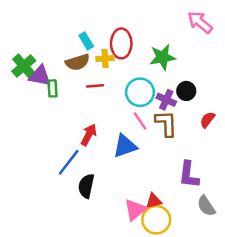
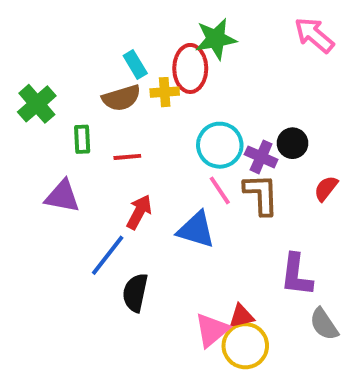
green star: (162, 57) -> (216, 39), moved
purple triangle: (40, 76) -> (62, 196), moved
red line: (95, 86) -> (127, 157), moved
blue triangle: (125, 146) -> (196, 230), turned 36

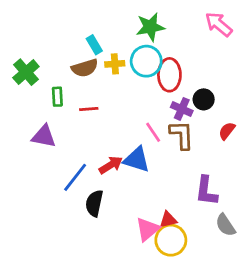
red ellipse: (190, 68) -> (169, 75), moved
cyan circle: (220, 145) -> (146, 61), moved
red arrow: (139, 212) -> (111, 165), moved, turned 30

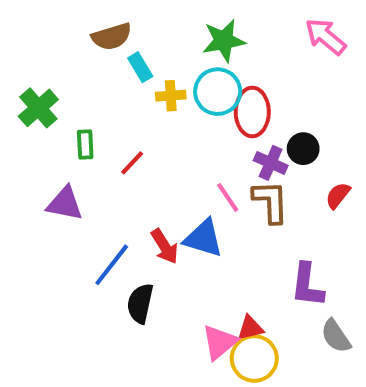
brown semicircle: (85, 68) -> (112, 37), moved
red line: (89, 109) -> (132, 163), turned -42
red arrow: (111, 165) -> (165, 246), turned 90

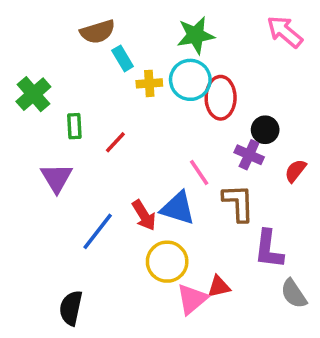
purple cross: (271, 163) -> (249, 155), moved
brown L-shape: (271, 202) -> (238, 203), moved
purple triangle: (65, 204) -> (57, 178), turned 48
black semicircle: (140, 303) -> (71, 308), moved
yellow circle: (254, 358) -> (167, 262), moved

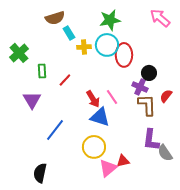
brown L-shape: (238, 203) -> (147, 105), moved
red arrow: (144, 215) -> (93, 99), moved
gray semicircle: (294, 294) -> (165, 153), moved

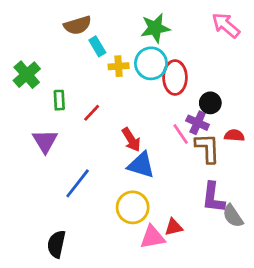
red semicircle: (166, 96) -> (234, 135), turned 56
pink line: (112, 97) -> (181, 134), moved
pink triangle: (108, 168) -> (152, 237), turned 30

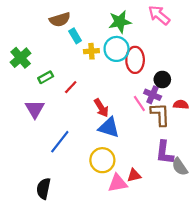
pink arrow: (226, 25) -> (159, 15), moved
green rectangle: (59, 100) -> (46, 77), turned 64

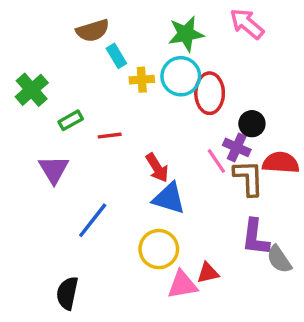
red line: (71, 87) -> (110, 136), turned 40
red semicircle: (181, 105) -> (281, 163), size x1.5

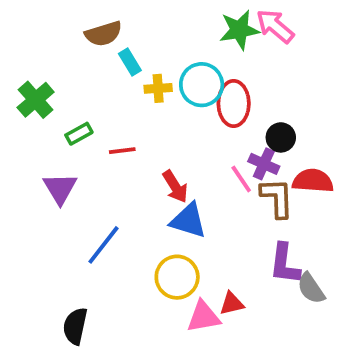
green star: (186, 34) -> (239, 30), moved

